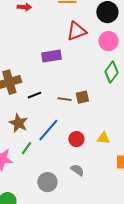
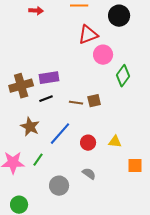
pink circle: (108, 41) -> (103, 55), moved
purple rectangle: (51, 56) -> (49, 78), moved
green line: (26, 148) -> (38, 160), moved

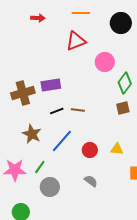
red triangle: (88, 35) -> (76, 41), moved
black line: (46, 99) -> (57, 111), moved
brown square: (94, 101) -> (123, 108), moved
gray circle: (59, 186) -> (50, 187), moved

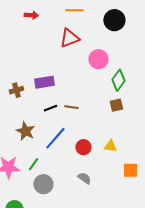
brown cross: (23, 93) -> (16, 90), size x0.6

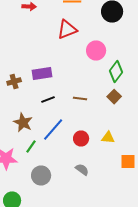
brown square: (116, 105) -> (114, 96), turned -32
brown line: (71, 107) -> (80, 98), moved
green line: (33, 164) -> (31, 146), moved

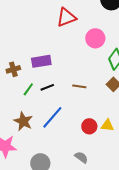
brown star: (23, 122) -> (23, 121), moved
red circle: (81, 138) -> (89, 126), moved
green line: (31, 146) -> (28, 89), moved

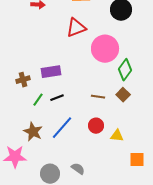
pink circle: (95, 38) -> (105, 49), size x1.4
brown line: (79, 86) -> (98, 97), moved
red circle: (89, 126) -> (96, 126), moved
gray semicircle: (81, 157) -> (78, 169), moved

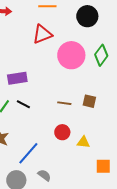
green diamond: (125, 70) -> (101, 55), moved
brown square: (123, 95) -> (89, 101), turned -32
black line: (57, 98) -> (23, 104), turned 48
blue line: (62, 128) -> (28, 153), moved

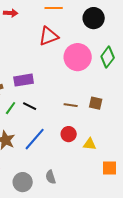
blue line: (28, 153) -> (35, 139), moved
gray semicircle: (44, 175) -> (51, 177), turned -144

